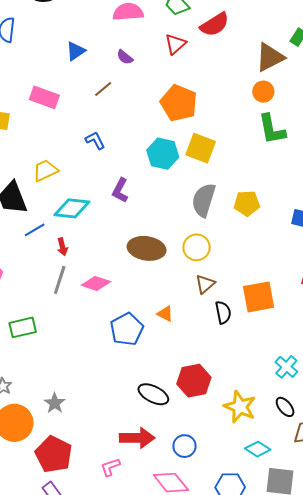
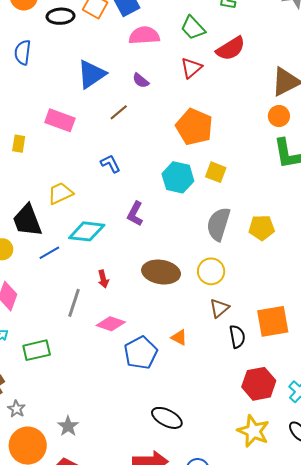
blue triangle: (76, 51) -> (91, 74), size x1.5
yellow square: (201, 148) -> (216, 172), size x0.7
red arrow: (62, 247) -> (103, 279), moved
pink diamond: (96, 283) -> (111, 324), moved
red hexagon: (194, 381) -> (259, 384), moved

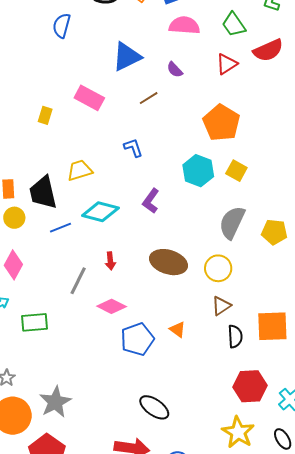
gray star: (68, 426) -> (55, 402), size x1.5

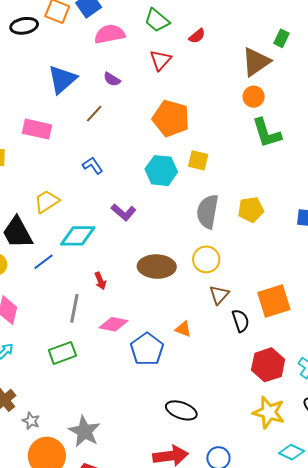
red semicircle: (268, 50) -> (197, 36), size x0.6
purple L-shape: (151, 201) -> (124, 212), turned -70
green rectangle: (34, 322) -> (62, 353), moved

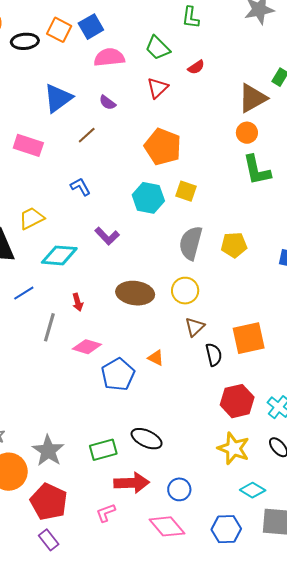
blue line: (43, 262) -> (24, 293), moved
green rectangle: (62, 353) -> (103, 450), moved

